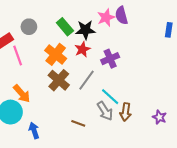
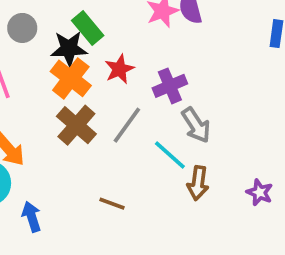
black star: (85, 30) -> (69, 49), moved
gray arrow: (105, 111) -> (196, 125), moved

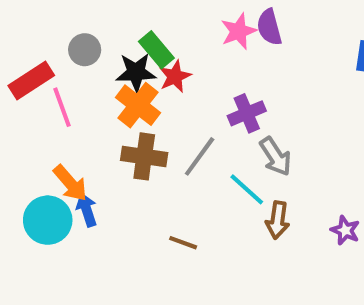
red star: (119, 69) -> (175, 76), moved
brown cross: (76, 125) -> (144, 156), turned -33
blue arrow: (32, 217) -> (87, 210), moved

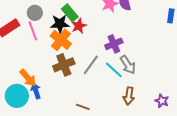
pink line: (62, 107) -> (33, 31), moved
brown cross: (144, 156) -> (64, 65), turned -30
cyan line: (247, 189) -> (114, 70), moved

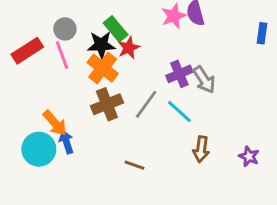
gray arrow: (128, 65) -> (204, 80), moved

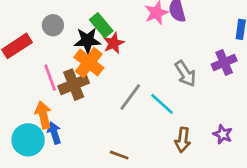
pink line: (62, 55) -> (50, 78), moved
purple cross: (179, 74) -> (224, 63), moved
brown cross: (107, 104) -> (74, 85), moved
orange arrow: (55, 123) -> (43, 115), turned -152
purple star: (249, 156) -> (223, 134), moved

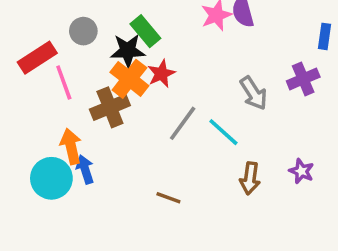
red star: (114, 43) -> (161, 74), moved
pink line: (50, 78) -> (64, 83), moved

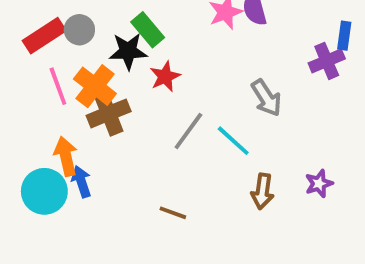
red rectangle: (37, 58) -> (44, 36), moved
orange cross: (129, 79) -> (95, 86), moved
purple cross: (303, 79) -> (327, 61), moved
purple star: (301, 171) -> (319, 184), turned 30

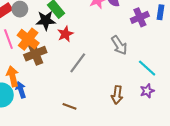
purple cross: (327, 61) -> (140, 17), moved
cyan line: (233, 141) -> (147, 68), moved

